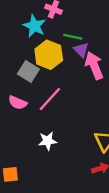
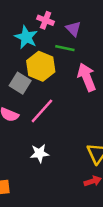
purple triangle: (81, 50) -> (73, 29), moved

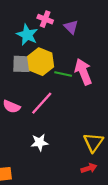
green line: (65, 48) -> (63, 74), moved
gray square: (20, 83) -> (22, 64), moved, turned -30

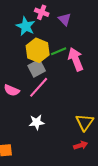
gray square: (22, 64) -> (37, 68), moved, turned -30
green line: (63, 74) -> (59, 51), moved, turned -35

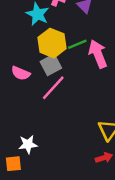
pink semicircle: (12, 90) -> (21, 73), moved
white star: (37, 122) -> (28, 144), moved

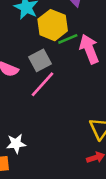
yellow hexagon: (52, 43) -> (53, 25), moved

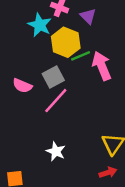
white star: (16, 144) -> (56, 151), moved, turned 30

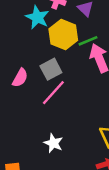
green line: (81, 56) -> (88, 41), moved
pink semicircle: (22, 86) -> (20, 78), turned -84

